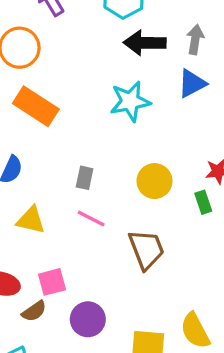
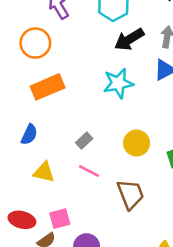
black arrow: (145, 43) -> (129, 39), turned -32
orange rectangle: (36, 106) -> (48, 87), turned -56
gray rectangle: (85, 178) -> (84, 141), turned 35

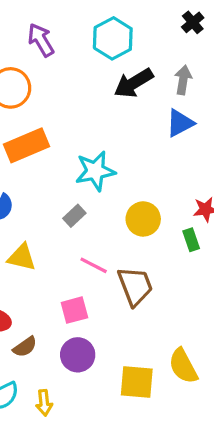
cyan star: (118, 83) -> (95, 171), moved
pink line: (89, 171) -> (94, 265), moved
pink square: (60, 219) -> (74, 310), moved

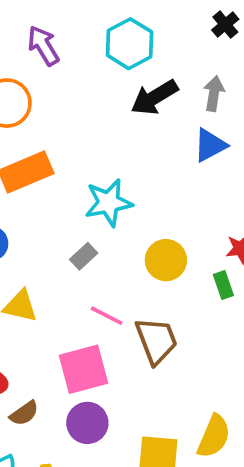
pink square: (74, 310) -> (84, 369), size x1.5
yellow semicircle: (183, 366) -> (214, 436), turned -129

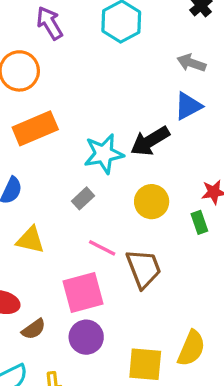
gray arrow: (214, 93) -> (191, 63), turned -80
black arrow: (154, 97) -> (150, 141), moved

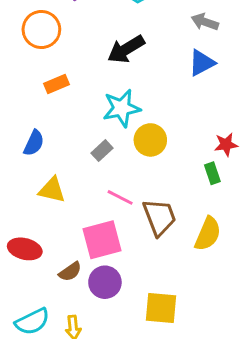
orange rectangle: (35, 128) -> (57, 84), size x0.6
black arrow: (150, 141) -> (126, 49), moved
yellow circle: (152, 202) -> (150, 140), moved
brown semicircle: (34, 329) -> (70, 272), moved
yellow semicircle: (191, 348) -> (208, 234), moved

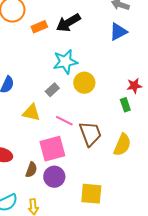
orange rectangle: (57, 84) -> (39, 27), moved
yellow triangle: (52, 190) -> (31, 113), moved
brown semicircle: (70, 272) -> (31, 170), turned -35

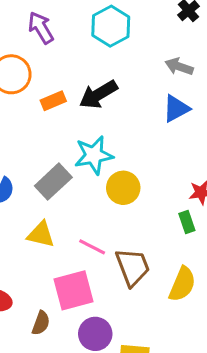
gray rectangle: (52, 90) -> (53, 182), moved, size x1.6
purple circle: (54, 177) -> (95, 334), moved

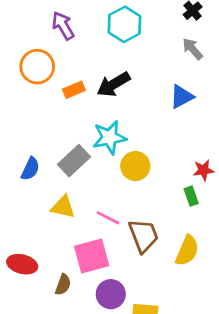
gray arrow: (179, 67) -> (193, 49), moved, turned 30

